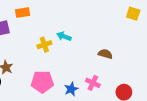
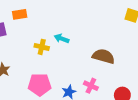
yellow cross: (44, 45) -> (42, 47), turned 32
brown semicircle: (105, 54) -> (103, 56), size x1.5

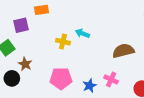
brown semicircle: (103, 56) -> (123, 51), turned -30

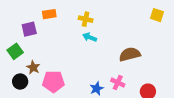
yellow cross: (63, 42) -> (86, 19), moved
pink pentagon: (61, 78) -> (53, 82), moved

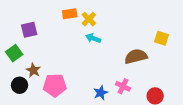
orange rectangle: (49, 14) -> (70, 14), moved
yellow square: (157, 15) -> (161, 38), moved
yellow cross: (86, 19) -> (89, 19), turned 32

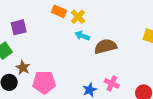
orange rectangle: (70, 14) -> (59, 11), turned 32
brown semicircle: (136, 56) -> (105, 46), moved

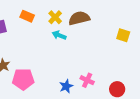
orange rectangle: (59, 11) -> (27, 16), moved
brown semicircle: (105, 46) -> (79, 18), moved

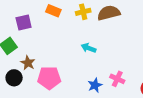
yellow cross: (55, 17) -> (83, 12), turned 32
cyan arrow: (59, 35) -> (89, 48), moved

